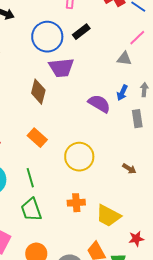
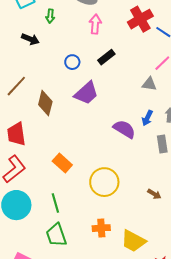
blue circle: (47, 37) -> (72, 62), size x0.5
purple trapezoid: (61, 68) -> (86, 93), turned -36
brown diamond: (38, 92) -> (45, 103), moved

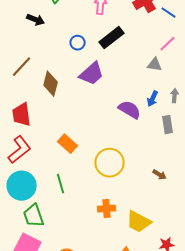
black rectangle: (106, 57) -> (112, 38), size x1.4
green trapezoid: (56, 235) -> (34, 216), moved

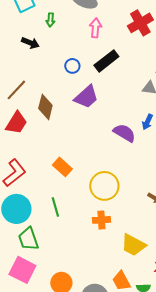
red trapezoid: (22, 115) -> (16, 123), moved, turned -140
orange cross: (107, 209) -> (101, 220), moved

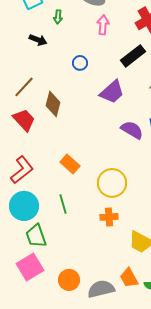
black rectangle: (106, 61) -> (133, 56), moved
purple trapezoid: (86, 97) -> (112, 92), moved
red trapezoid: (16, 123) -> (24, 120), turned -75
pink square: (22, 270) -> (30, 267), turned 32

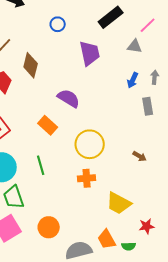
purple trapezoid: (112, 92) -> (90, 53), turned -60
purple semicircle: (132, 130) -> (69, 98), moved
orange circle: (69, 280) -> (49, 227), moved

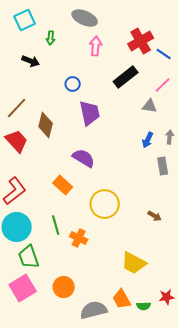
purple trapezoid: (90, 53) -> (90, 113), moved
orange cross: (87, 178) -> (79, 238), moved, turned 30
red star: (147, 226) -> (167, 297), moved

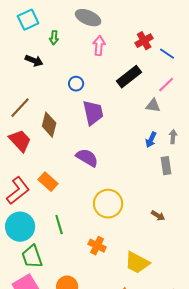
red cross: (141, 41) -> (144, 41), size x0.7
orange rectangle: (63, 185) -> (48, 182), moved
orange cross: (79, 238) -> (97, 246), moved

